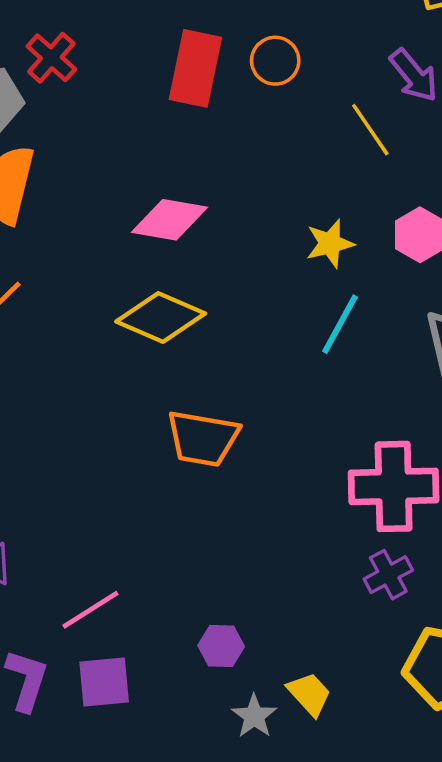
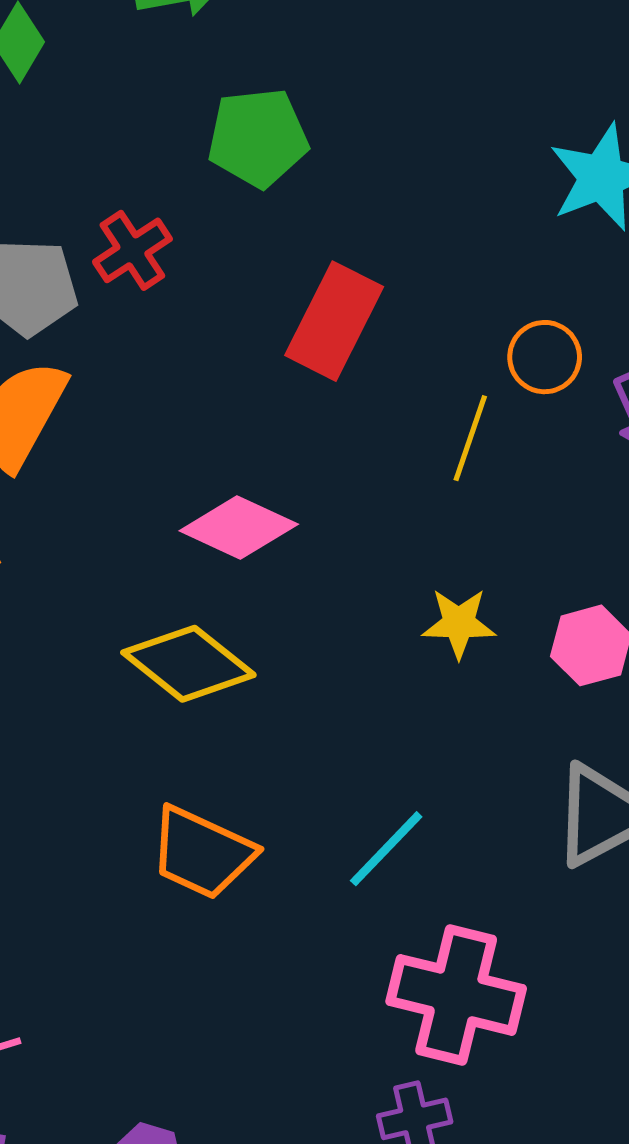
orange circle: (275, 61) -> (545, 357), moved
yellow line: (370, 130) -> (470, 438), moved, turned 38
cyan line: (340, 324) -> (386, 849), moved

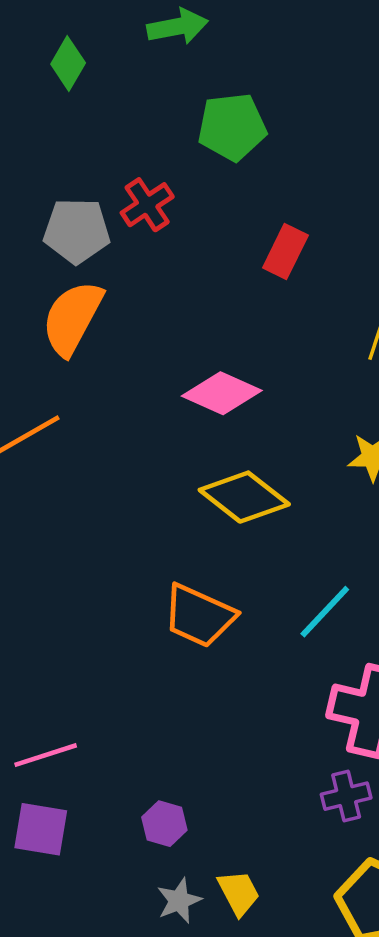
red rectangle: (334, 321) -> (285, 252), size x0.7
yellow diamond: (188, 664) -> (244, 497), moved

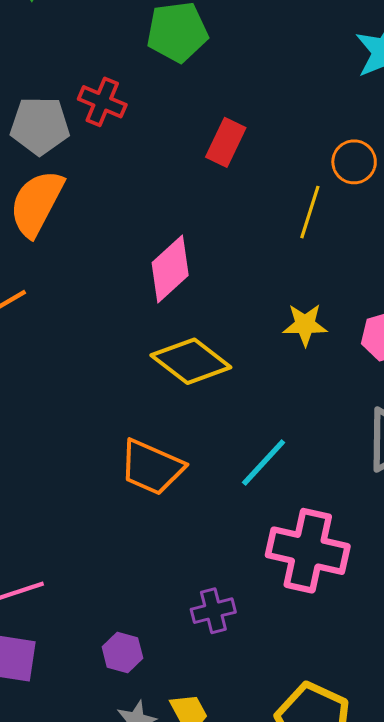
red cross: (147, 205) -> (102, 102), turned -33
pink diamond: (222, 393) -> (170, 269), turned -66
purple cross: (346, 796) -> (213, 611), moved

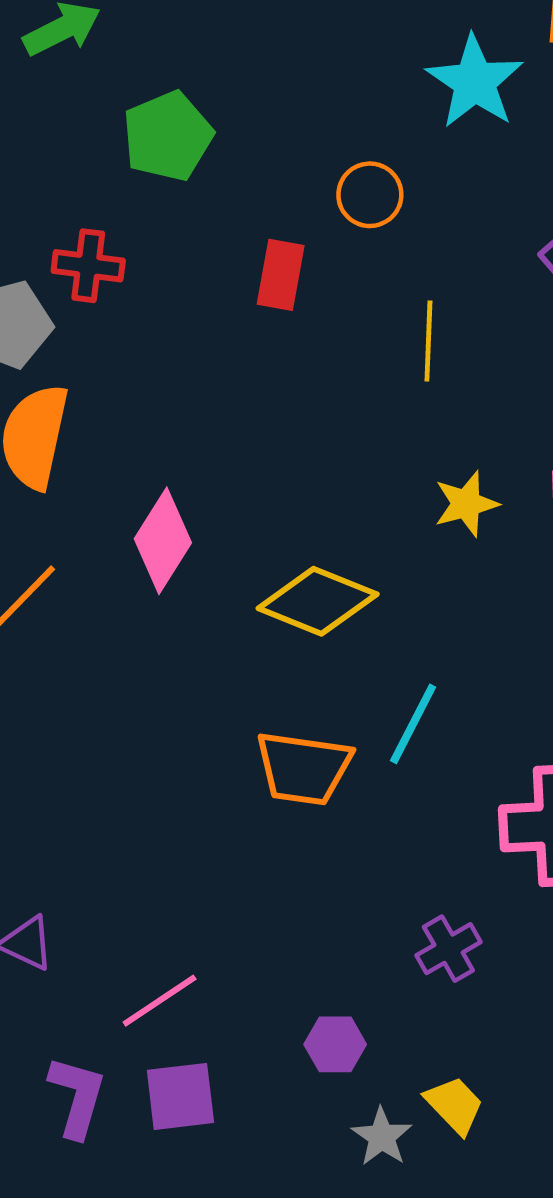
orange circle: (354, 162) -> (370, 195), moved
pink diamond: (170, 269) -> (163, 541), moved
cyan line: (264, 463) -> (413, 724), moved

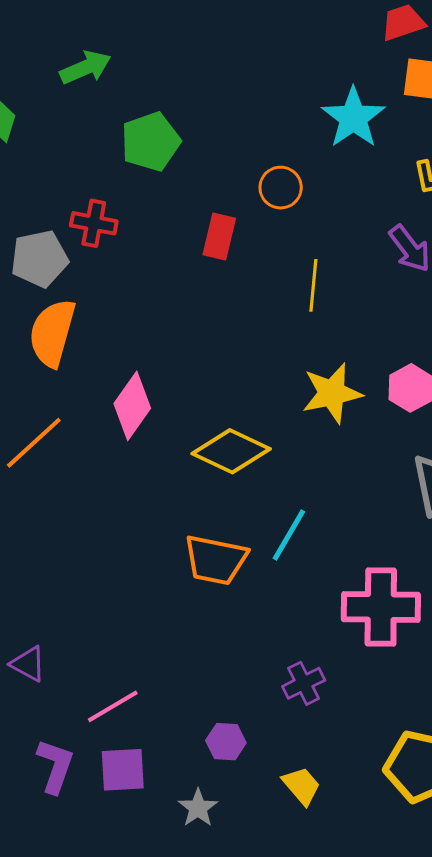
yellow star: (466, 504) -> (332, 393), size x1.4
gray star: (382, 1137) -> (198, 808), moved

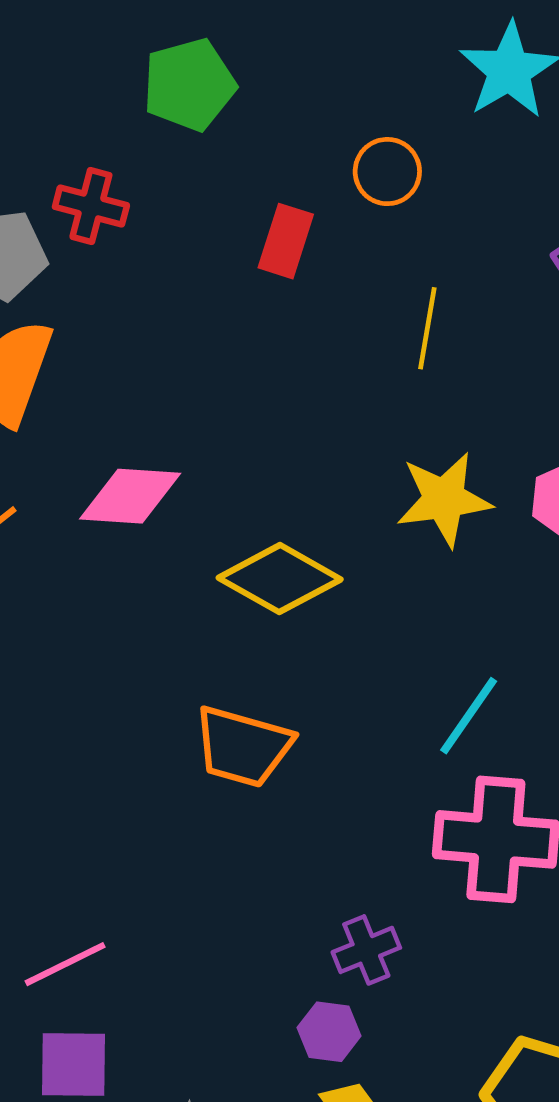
pink diamond: (132, 406) -> (130, 496), turned 54
cyan line: (289, 535) -> (469, 716), moved
purple hexagon: (226, 742) -> (329, 1032), moved

